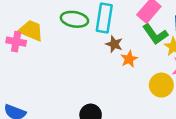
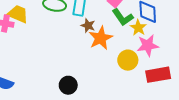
orange star: (129, 59) -> (101, 38), size x1.6

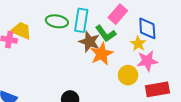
green L-shape: (123, 17) -> (106, 34), moved
brown star: (88, 26) -> (89, 42), size x1.5

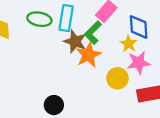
green L-shape: (106, 34) -> (93, 33), turned 80

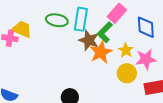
yellow star: (129, 44) -> (126, 50), moved

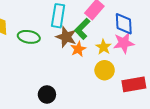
green ellipse: (57, 20) -> (29, 37), moved
orange star: (101, 52) -> (78, 49), size x0.7
pink star: (146, 59) -> (124, 43), moved

